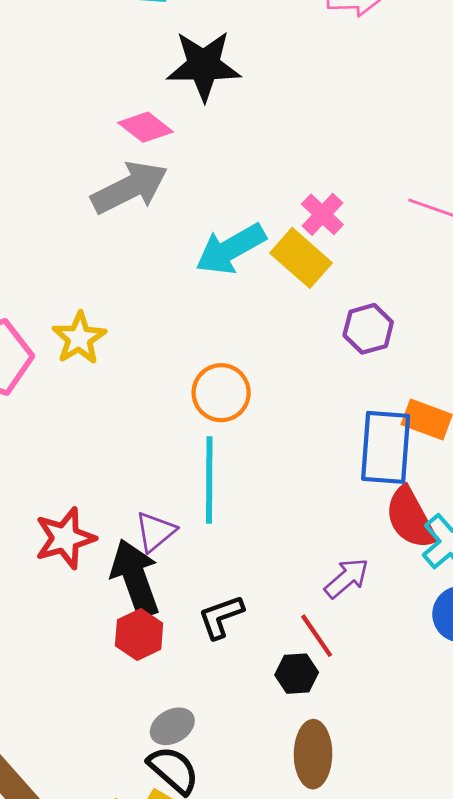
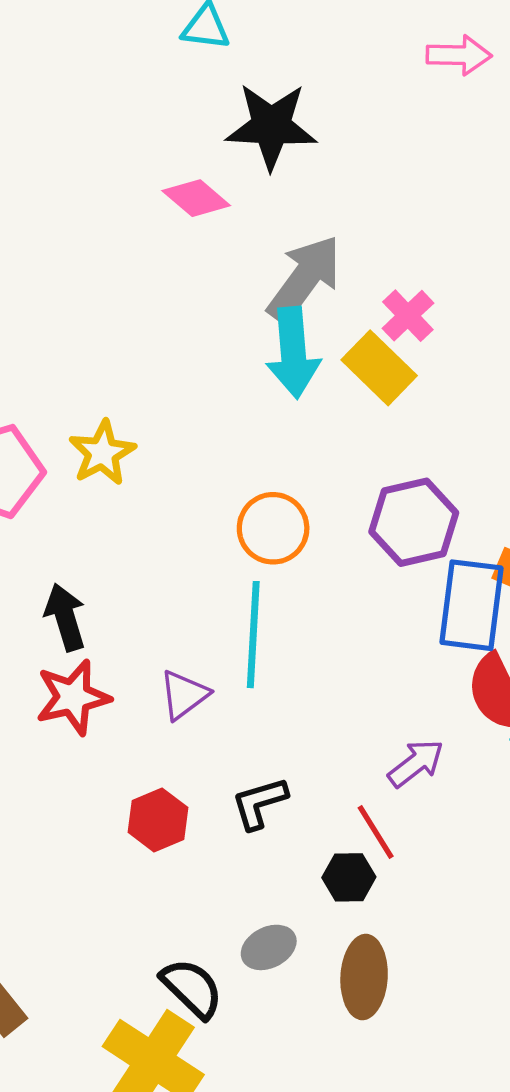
gray arrow: (130, 188) -> (304, 279), moved, turned -30
cyan arrow: (231, 249) -> (293, 353), turned -68
purple hexagon: (368, 329) -> (414, 522), moved, size x1.4
black arrow: (135, 578) -> (65, 617), moved, size x0.7
gray ellipse: (172, 726) -> (269, 947), moved

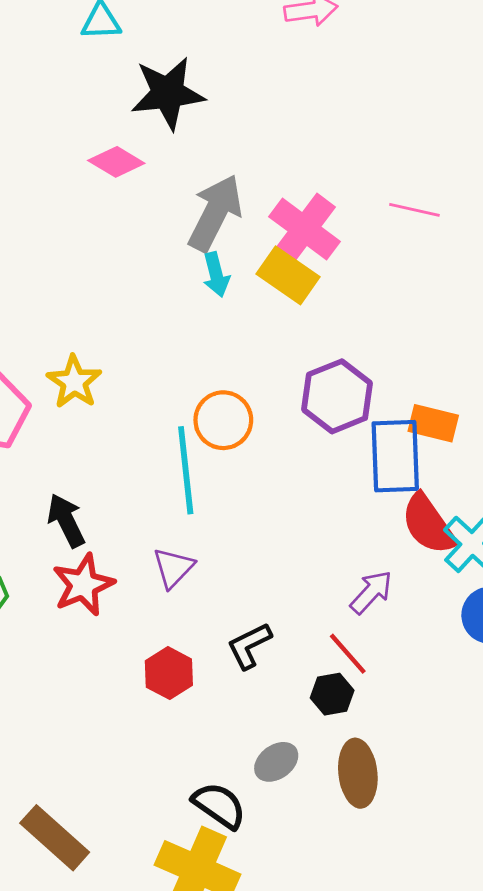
pink cross: (408, 316) -> (304, 229), size x1.6
cyan arrow: (293, 353) -> (216, 275), size x0.6
cyan line: (253, 635) -> (186, 470), moved

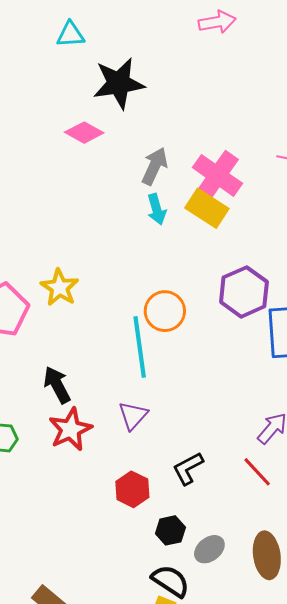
gray arrow: (215, 213) -> (155, 166), size x0.7
black hexagon: (332, 694) -> (170, 530), moved

